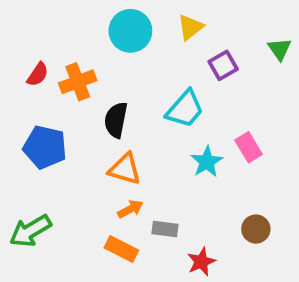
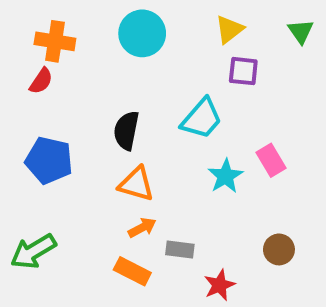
yellow triangle: (190, 27) -> (229, 29), moved
green triangle: (280, 49) -> (301, 31), moved
purple square: (223, 65) -> (243, 71), turned 36
orange cross: (78, 82) -> (55, 41), moved, turned 30

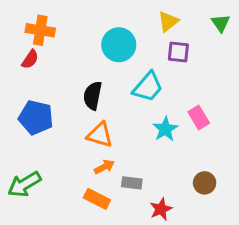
cyan circle: (142, 33) -> (119, 45), moved

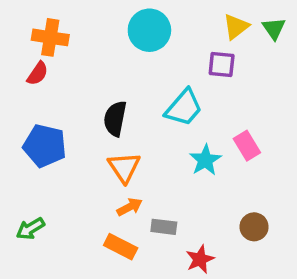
yellow triangle: (168, 22) -> (236, 27), moved
cyan circle: (119, 45) -> (149, 30), moved
orange triangle: (100, 135) -> (124, 167), turned 40
green arrow: (24, 184) -> (30, 229), size x0.7

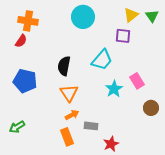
brown circle: (254, 227) -> (151, 108), moved
orange rectangle: (121, 247) -> (67, 137), turned 42

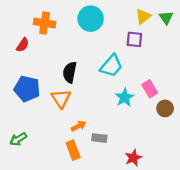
orange cross: (28, 21) -> (45, 23), moved
orange triangle: (69, 93) -> (61, 99), moved
brown circle: (151, 108) -> (165, 108), moved
red star: (111, 144) -> (133, 158), moved

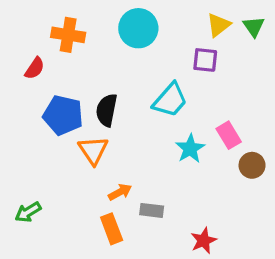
blue pentagon: (27, 89) -> (63, 115), moved

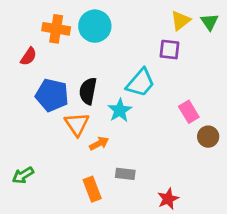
cyan circle: (138, 28) -> (95, 26), moved
cyan star: (190, 149) -> (120, 110), moved
orange arrow: (120, 192) -> (99, 143), moved

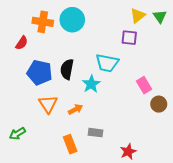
cyan trapezoid: (140, 83) -> (107, 63), turned 60
orange triangle: (77, 124) -> (48, 104), moved

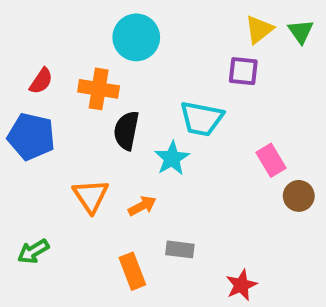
orange cross: (43, 22) -> (99, 89), moved
blue pentagon: (40, 72) -> (31, 136), moved

